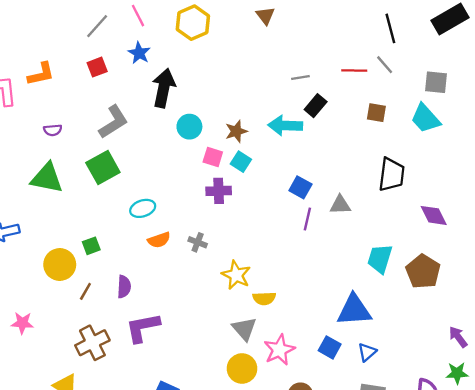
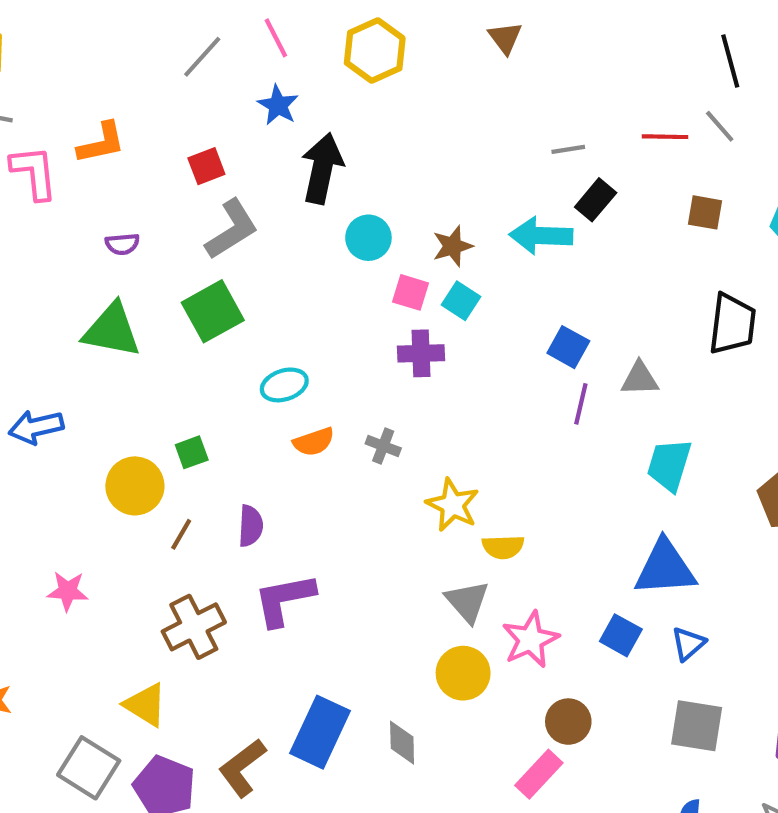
red square: (97, 67) -> (206, 166), moved
cyan trapezoid: (380, 259) -> (669, 465), moved

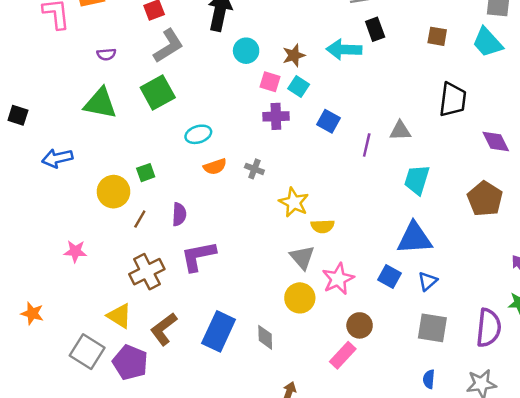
black rectangle: (596, 200) -> (375, 29), turned -60
blue square: (568, 347) -> (328, 121), moved
brown L-shape: (242, 768) -> (164, 329), moved

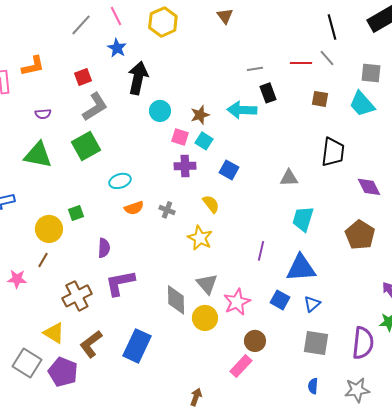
purple line: (367, 145) -> (261, 251), moved
brown line: (140, 219) -> (43, 260), moved
yellow semicircle: (323, 226) -> (211, 204), moved, turned -126
gray diamond: (265, 337) -> (176, 300), moved, size x1.4

